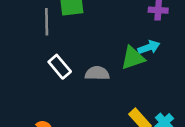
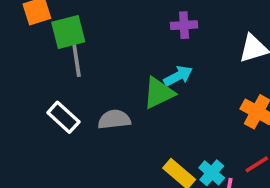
gray line: (47, 22) -> (76, 59), moved

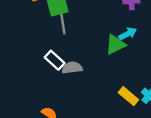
gray semicircle: (114, 119) -> (72, 68), moved

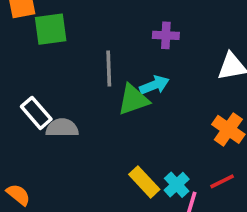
gray line: (63, 23) -> (109, 69), moved

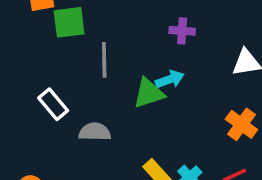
gray line: (109, 69) -> (104, 60), moved
gray semicircle: (62, 128) -> (95, 132), moved

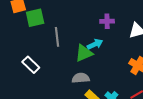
purple cross: (182, 31) -> (107, 21), moved
gray semicircle: (95, 132) -> (81, 78), moved

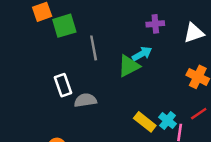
white rectangle: (31, 65) -> (63, 85), turned 30
gray semicircle: (81, 78) -> (85, 100), moved

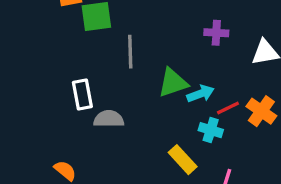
cyan arrow: (142, 54) -> (201, 94), moved
red line: (199, 114) -> (228, 108), moved
cyan cross: (168, 121) -> (211, 130), moved, turned -30

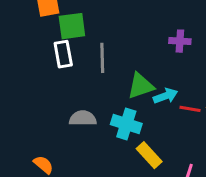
white rectangle: (82, 95) -> (63, 54), moved
red line: (228, 108) -> (190, 109), turned 35
cyan cross: (211, 130) -> (126, 124), moved, size x1.4

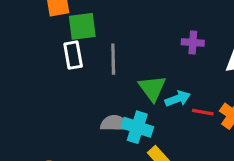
green triangle: (141, 86) -> (152, 88), turned -48
gray semicircle: (83, 118) -> (114, 123), moved

